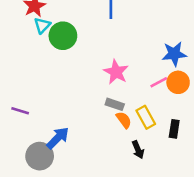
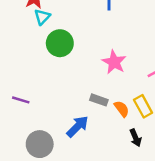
green circle: (63, 36) -> (60, 43), moved
gray rectangle: (115, 104) -> (99, 100), moved
blue arrow: (58, 138) -> (77, 126), moved

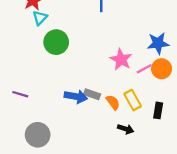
pink star: (114, 62) -> (121, 59), moved
blue arrow: (77, 126) -> (76, 97), moved, turned 55
black arrow: (135, 138) -> (126, 129), turned -49

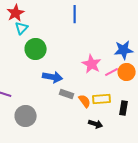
blue arrow: (76, 97) -> (53, 77), moved
yellow rectangle: (133, 100) -> (102, 99), turned -66
gray circle: (38, 135) -> (26, 116), moved

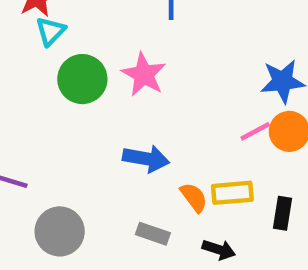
pink star: (92, 64) -> (144, 75), moved
blue arrow: (53, 77) -> (146, 159), moved
gray rectangle: (67, 94) -> (153, 234), moved

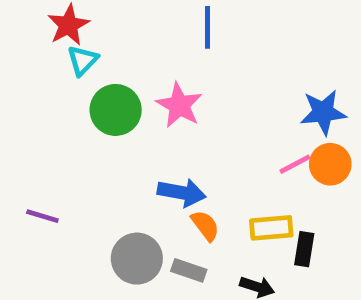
orange semicircle: (194, 197) -> (205, 226), moved
black rectangle: (282, 213) -> (304, 249), moved
gray circle: (60, 231) -> (137, 259), moved

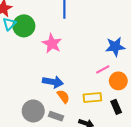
green circle: (116, 110) -> (24, 26), moved
orange circle: (330, 164) -> (118, 81), moved
black rectangle: (304, 249) -> (116, 107), moved, turned -32

